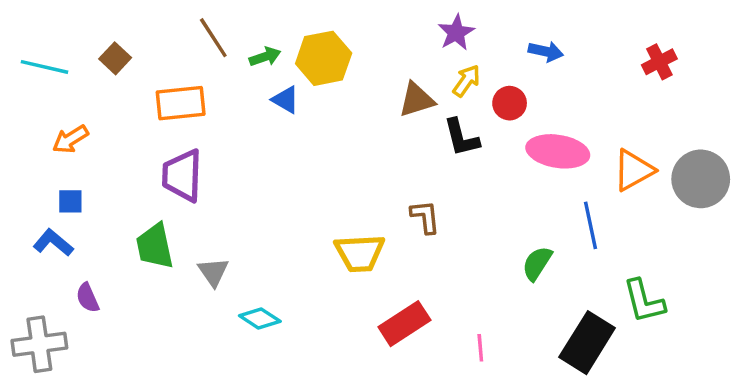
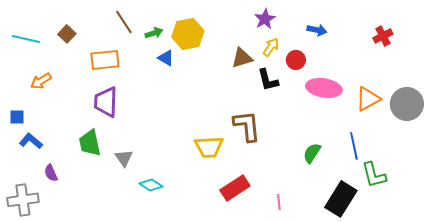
blue square: (70, 201) -> (17, 117), moved
brown L-shape: (425, 217) -> (247, 126), size x1.6
blue line: (591, 225) -> (354, 146), moved

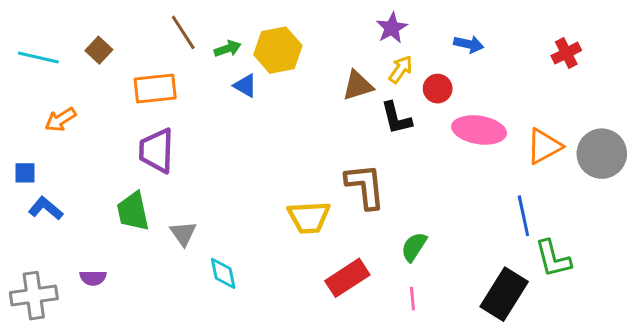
green semicircle: (312, 153) -> (414, 247), moved
purple semicircle: (51, 173) -> (93, 278), moved, turned -66
cyan diamond: (151, 185) -> (223, 273), turned 45

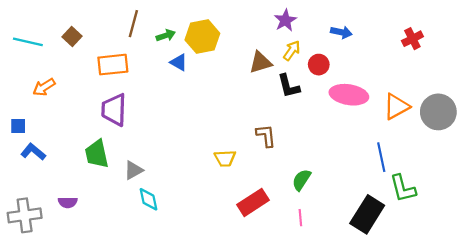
brown line: (183, 32) -> (133, 24), turned 48
brown L-shape: (365, 186) -> (266, 136), size x0.7
yellow trapezoid: (309, 217) -> (225, 158), size x0.7
gray triangle: (183, 233) -> (133, 170), turned 36
cyan diamond: (223, 273) -> (148, 199), moved

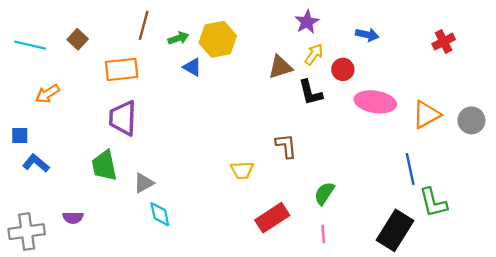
gray circle: (438, 112) -> (471, 120), size x0.7

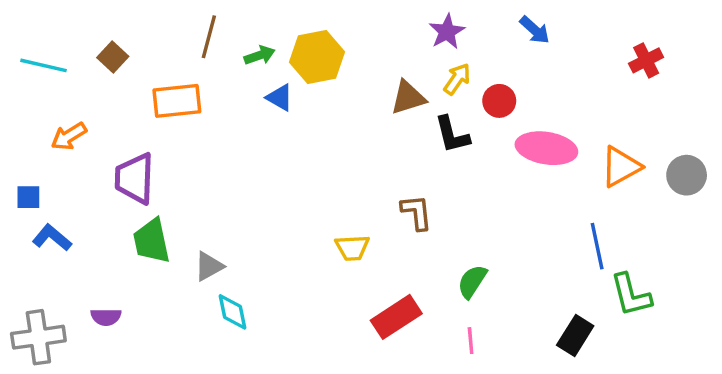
blue arrow: (367, 35) -> (535, 30), moved, turned 30
purple trapezoid: (123, 118) -> (135, 179), moved
black rectangle: (395, 230) -> (575, 335), size x0.7

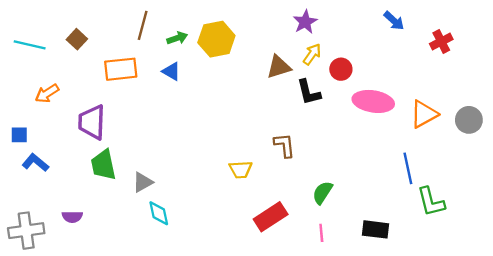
blue arrow: (535, 30) -> (394, 21), moved
blue triangle: (280, 98) -> (171, 71), moved
black rectangle: (575, 335) -> (376, 229), moved, turned 65

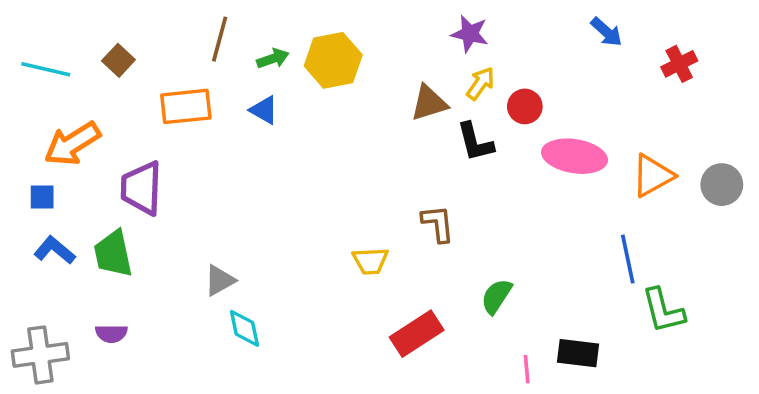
purple star: (305, 22) -> (470, 34), turned -30
orange arrow: (47, 93) -> (72, 144), size x1.5
blue square: (19, 135) -> (42, 197), moved
green trapezoid: (103, 165) -> (113, 254), moved
pink line: (321, 233) -> (527, 369), moved

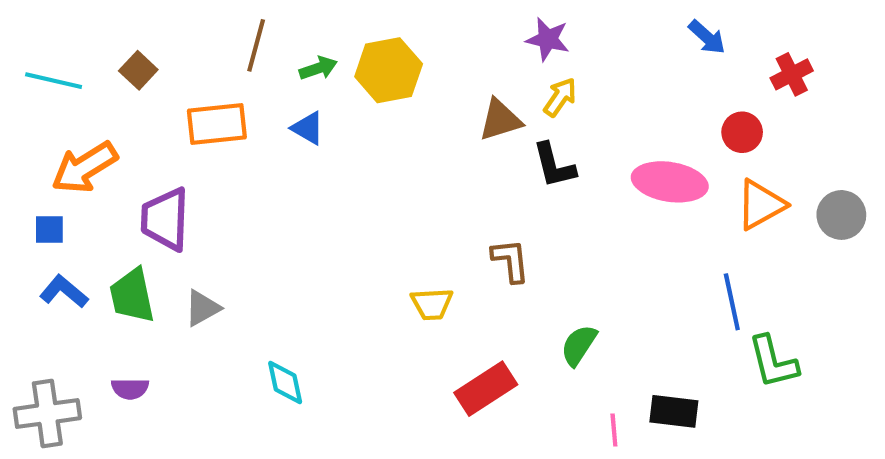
red circle: (525, 106) -> (742, 132), moved
gray triangle: (220, 280) -> (202, 308), moved

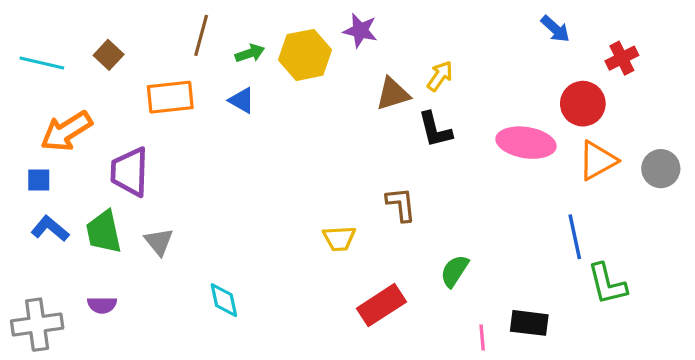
purple star: (548, 39) -> (360, 31), moved
red circle: (742, 132) -> (583, 104), size x1.4
gray triangle: (202, 308) -> (159, 242), turned -40

